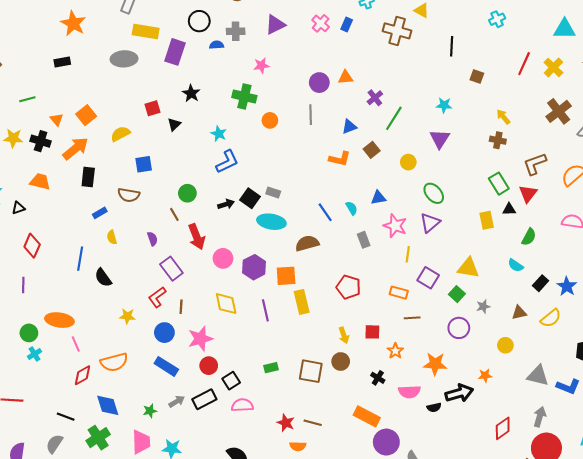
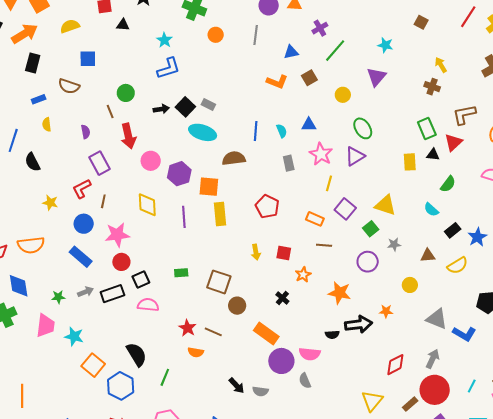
black triangle: (174, 124) -> (123, 25), turned 40
blue line: (325, 212) -> (256, 131), turned 30
brown circle: (341, 362) -> (237, 306), moved
pink semicircle: (409, 392) -> (310, 354), moved

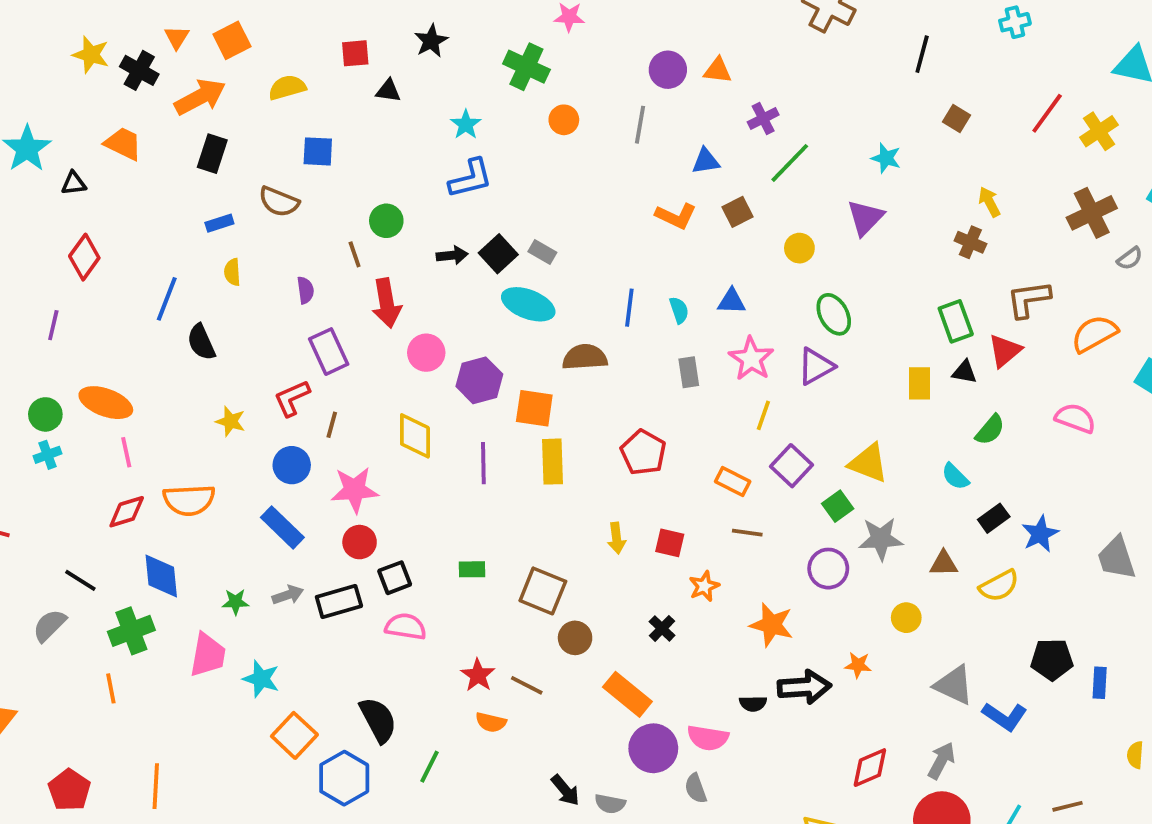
gray star: (394, 244) -> (881, 539), size x1.6

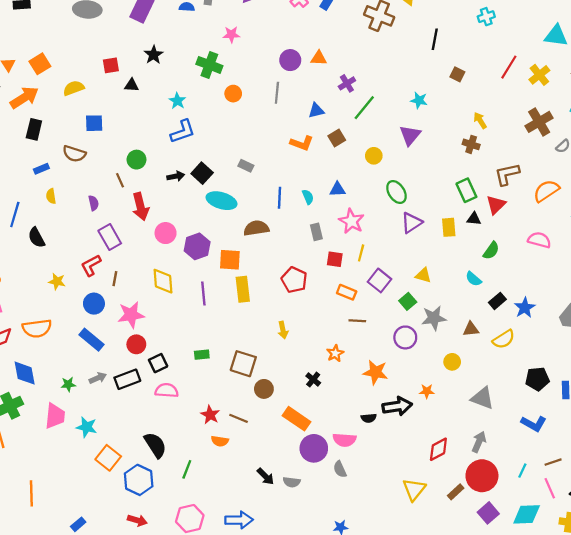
gray rectangle: (542, 252) -> (246, 166), moved
purple triangle: (816, 366) -> (412, 223), moved
yellow triangle: (868, 463) -> (423, 275), size x0.7
red square: (670, 543) -> (335, 259), moved
blue L-shape: (1005, 716) -> (534, 424), moved

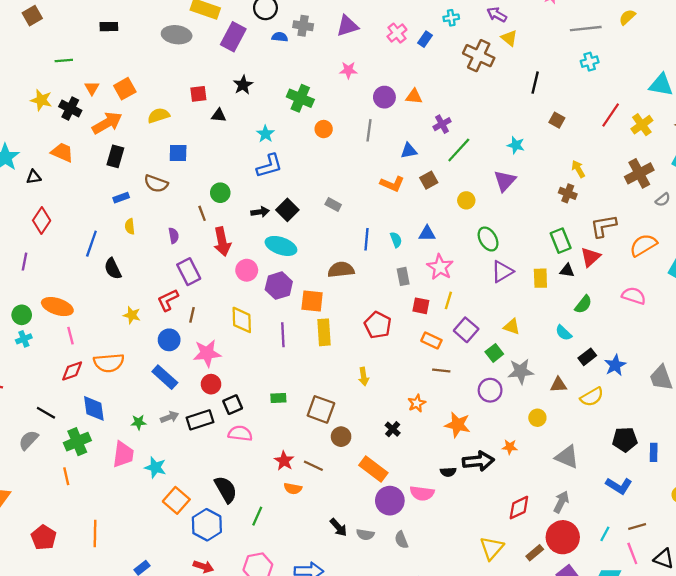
pink star: (231, 35) -> (348, 70), moved
cyan ellipse: (221, 201) -> (281, 246), moved
gray semicircle: (340, 469) -> (401, 540), moved

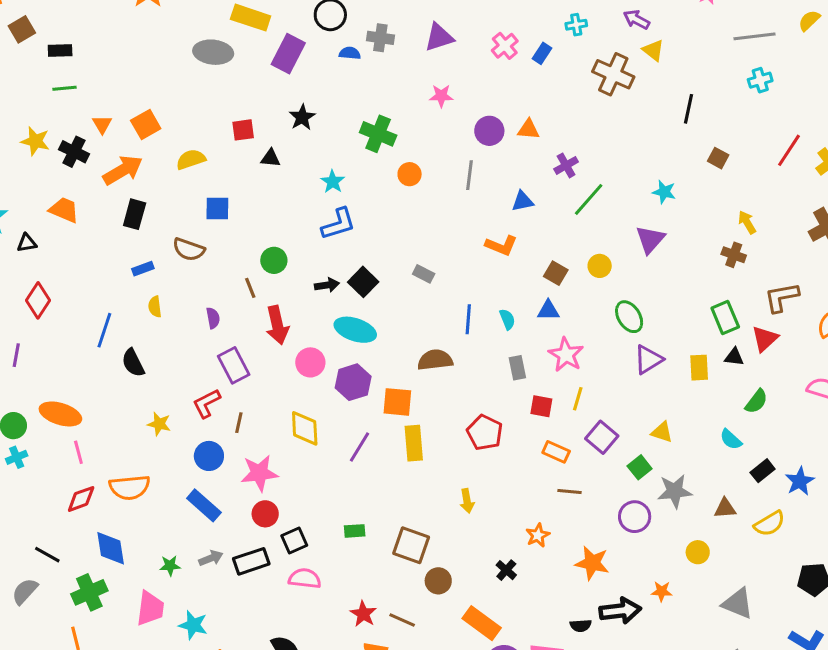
black rectangle: (109, 27) -> (60, 51), moved
brown square: (429, 180) -> (556, 273), moved, turned -30
purple line: (283, 335) -> (360, 447), turned 35

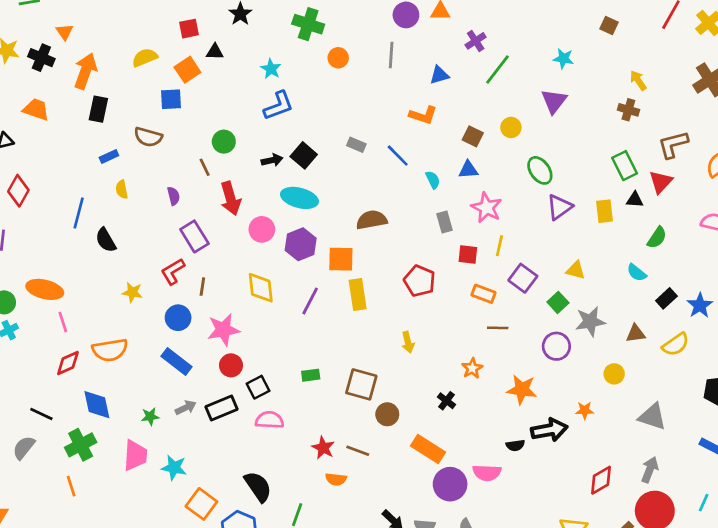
orange square: (146, 125) -> (187, 70), moved
orange arrow: (123, 170) -> (85, 71), turned -36
blue line: (468, 319) -> (398, 156), moved, turned -45

